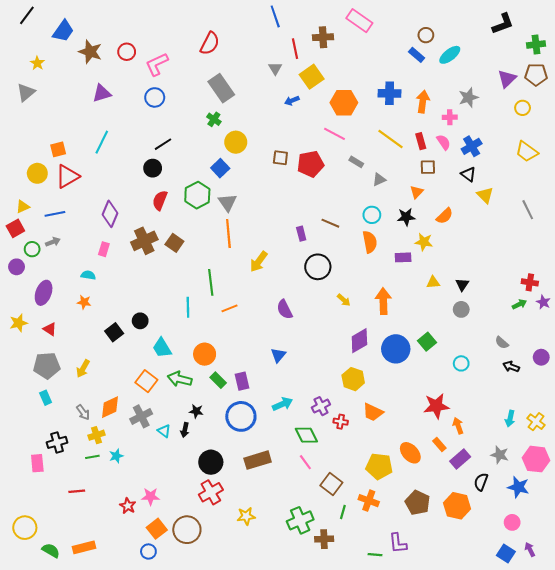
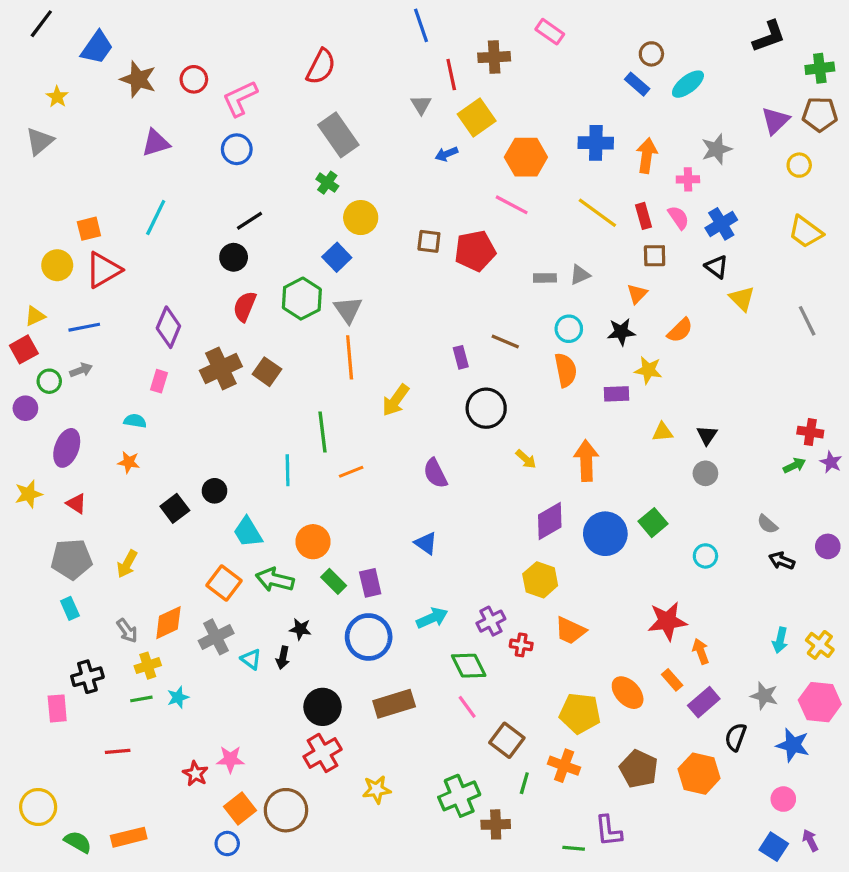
pink rectangle: (359, 21) -> (550, 32), size x0.7
gray rectangle: (356, 162) -> (545, 278), moved, turned -32
blue triangle: (278, 355) -> (426, 543), turned -35

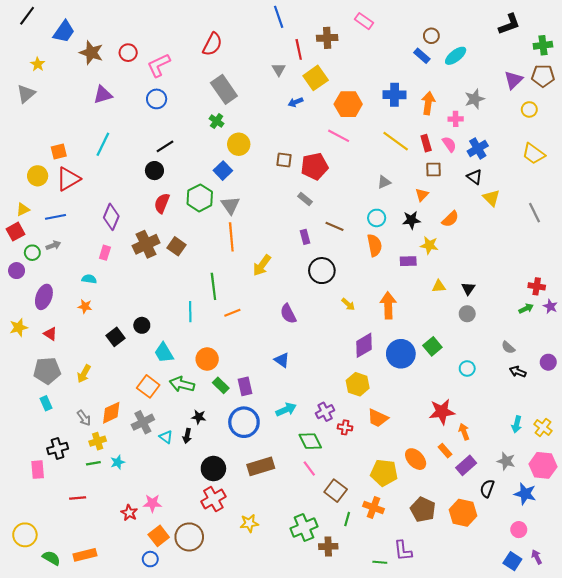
gray rectangle: (545, 278) -> (305, 199), moved, turned 40

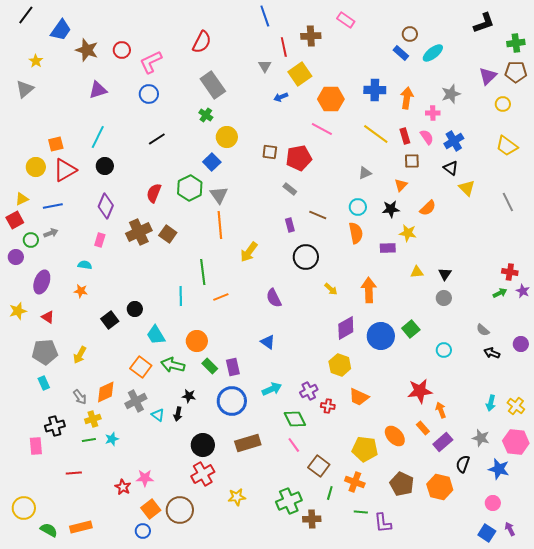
black circle: (154, 171) -> (105, 166), moved
green line: (380, 562) -> (361, 512), moved

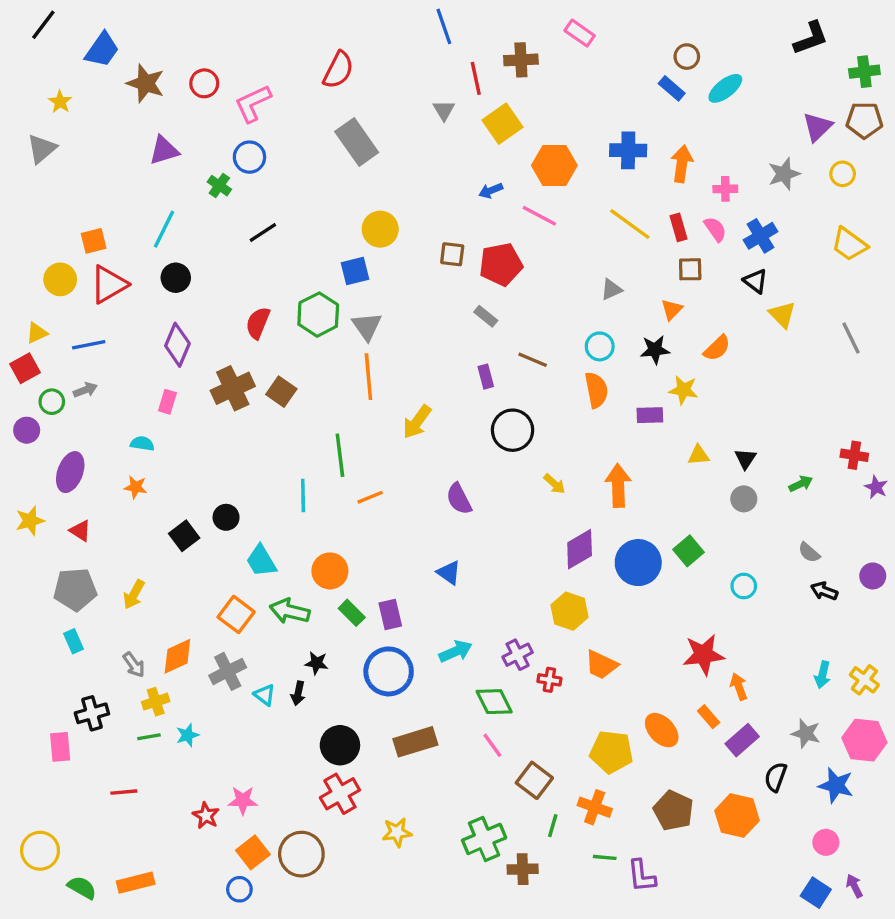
gray star: (451, 94) -> (784, 174), moved
blue arrow: (281, 97) -> (491, 191), moved
green cross: (206, 115) -> (219, 186), moved
blue square: (212, 162) -> (355, 271), turned 30
green arrow: (500, 293) -> (801, 484), moved

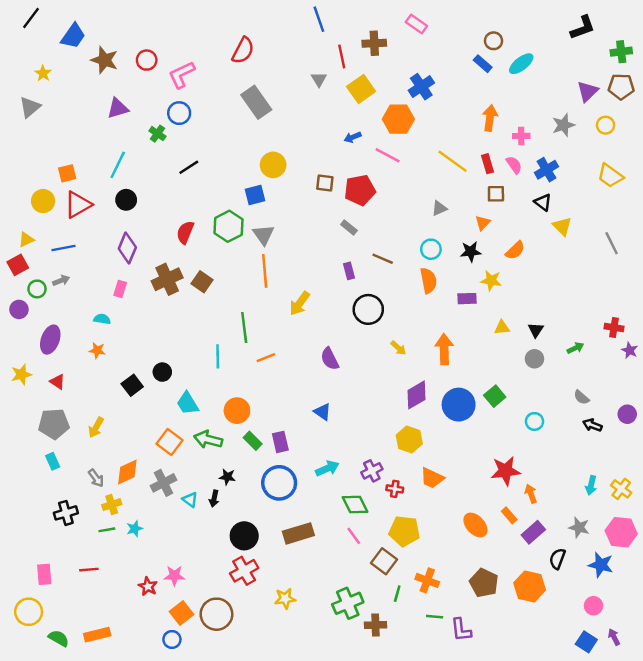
blue cross: (628, 150) -> (421, 87), moved, turned -35
pink rectangle: (60, 747) -> (44, 574), moved
yellow pentagon: (611, 752) -> (404, 531), moved

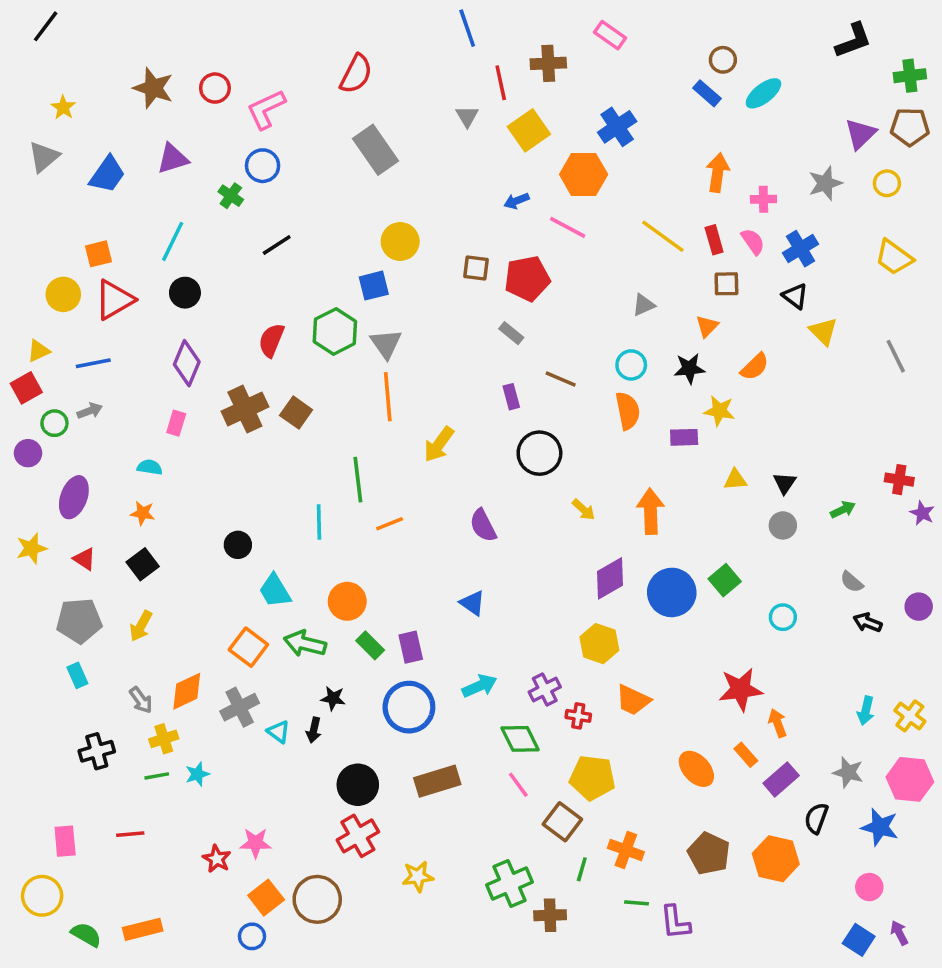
blue trapezoid: (73, 36) -> (107, 174), moved
black square: (132, 385) -> (143, 564), moved

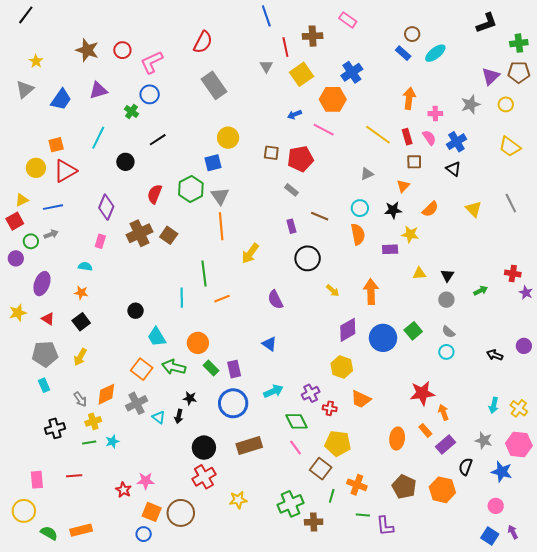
black circle: (185, 293) -> (125, 162), moved
yellow triangle: (823, 331) -> (474, 209), moved
gray semicircle: (852, 582) -> (448, 332), moved
orange ellipse: (696, 769) -> (397, 438), turned 50
orange square: (266, 898) -> (152, 512), turned -30

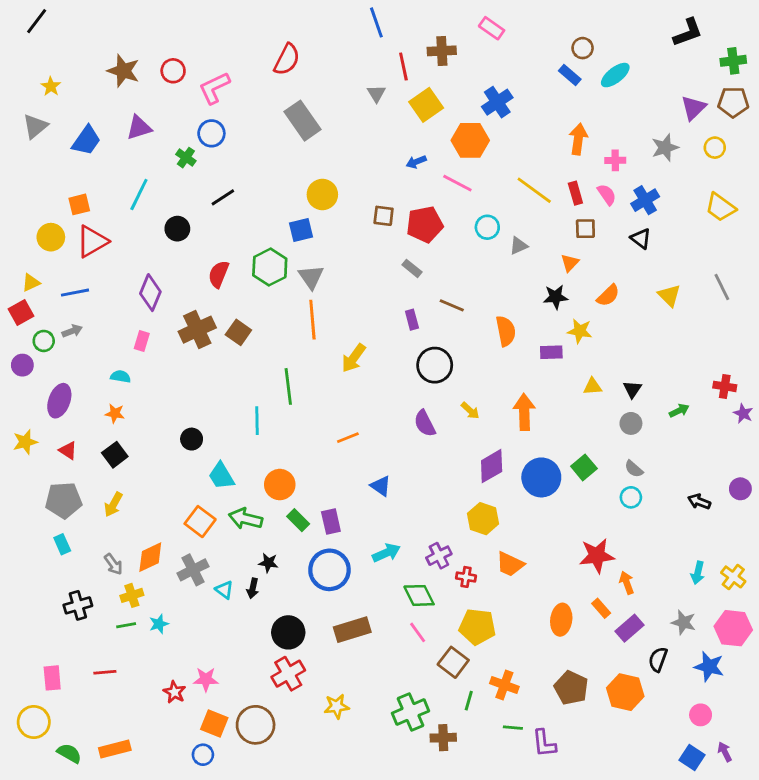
cyan circle: (360, 208) -> (487, 227), moved
orange line: (222, 299) -> (348, 438), moved
purple semicircle: (275, 300) -> (425, 423), moved

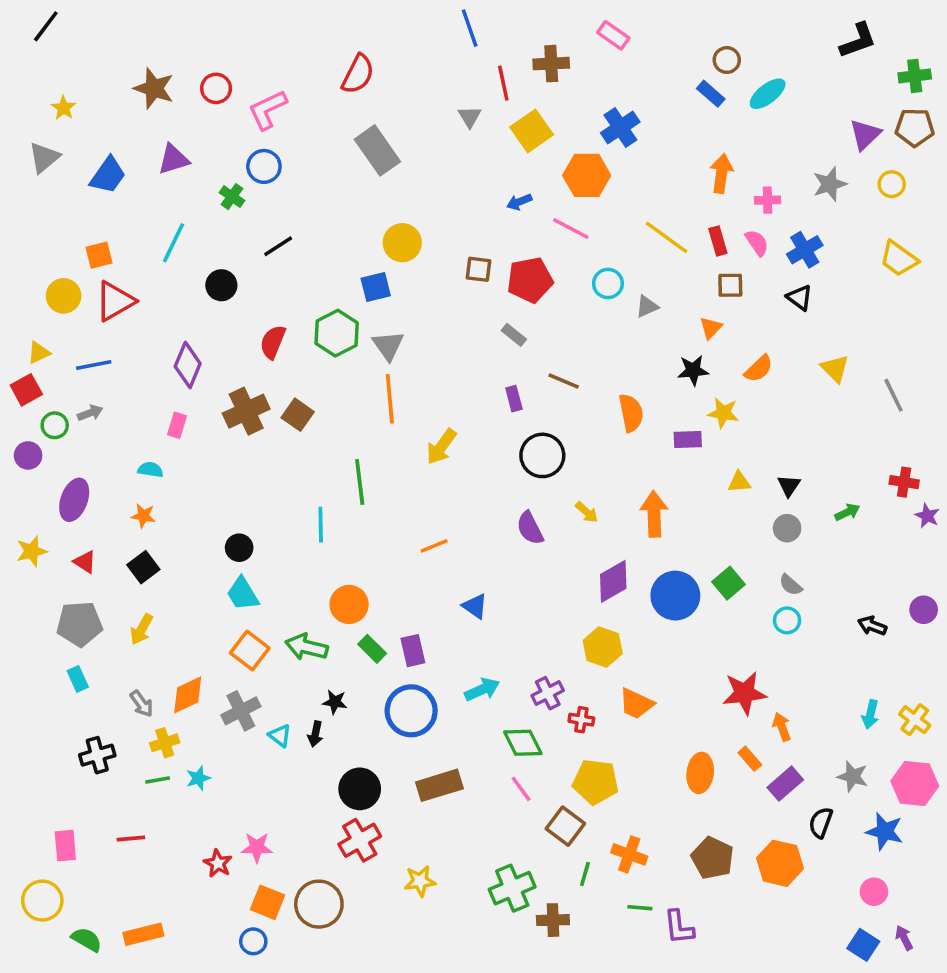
gray line: (722, 287) -> (893, 395), moved
cyan trapezoid: (221, 476) -> (243, 594), moved

